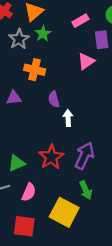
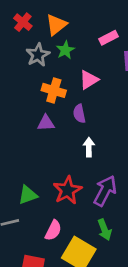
pink triangle: (86, 61) -> (89, 80), moved
purple triangle: (14, 98) -> (46, 123), moved
purple semicircle: (54, 99) -> (79, 114), moved
pink semicircle: (29, 192) -> (53, 230), moved

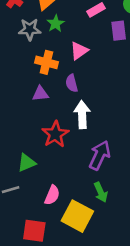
gray star: (38, 55) -> (30, 29), turned 30
white arrow: (89, 147) -> (82, 115), size x1.5
red star: (67, 190) -> (55, 134), moved

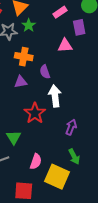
pink triangle: (79, 51) -> (65, 46), moved, turned 35
purple arrow: (100, 155) -> (71, 127), size x0.7
green triangle: (26, 163) -> (14, 137), turned -35

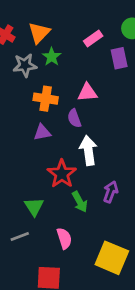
pink triangle: (65, 46) -> (87, 92), moved
green arrow: (74, 156) -> (80, 202), moved
pink semicircle: (36, 162) -> (64, 238), turned -35
yellow square: (57, 177) -> (112, 258), moved

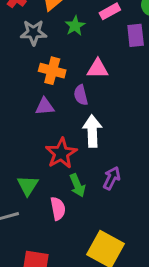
green star: (52, 57) -> (75, 26), moved
pink semicircle: (64, 238) -> (58, 209), moved

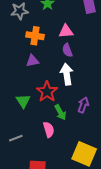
purple semicircle: (81, 95) -> (67, 50), moved
green triangle: (28, 185) -> (23, 101), moved

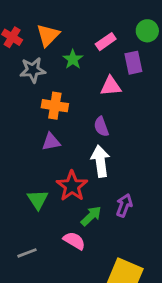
pink triangle: (66, 31) -> (111, 86), moved
green arrow: (60, 112) -> (91, 216), turned -105
pink semicircle: (49, 130) -> (74, 241), turned -42

